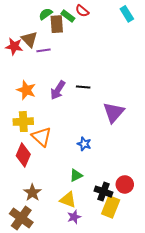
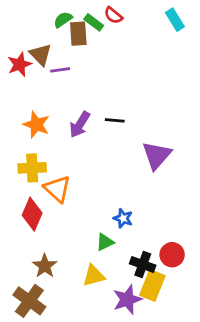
red star: (14, 46) -> (20, 64), turned -30
blue star: (84, 144) -> (123, 218), moved
yellow triangle: (68, 200) -> (94, 276), turned -36
purple star: (74, 217) -> (127, 299), moved, size x1.5

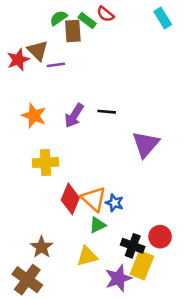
yellow cross: (32, 168) -> (45, 162), moved
orange triangle: (57, 189) -> (94, 199), moved
red diamond: (32, 214) -> (70, 199), moved

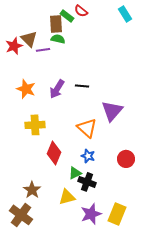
green semicircle: (59, 18) -> (58, 39), moved, turned 48
orange triangle: (94, 199) -> (87, 128), moved
red circle: (160, 237) -> (126, 159), moved
black cross: (133, 246) -> (87, 182), moved
yellow rectangle: (142, 265) -> (117, 214), moved

